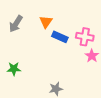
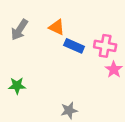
orange triangle: (46, 22) -> (57, 27), turned -40

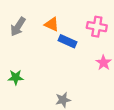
pink cross: (105, 46) -> (97, 27), moved

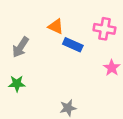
gray arrow: (18, 27) -> (21, 47), moved

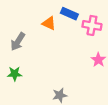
blue rectangle: (73, 45) -> (69, 14), moved

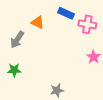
orange triangle: (49, 23) -> (38, 22), moved

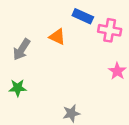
orange triangle: (38, 22) -> (57, 37), moved

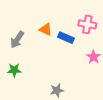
blue rectangle: (83, 16) -> (66, 38), moved

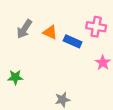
gray arrow: (17, 40) -> (24, 29), moved

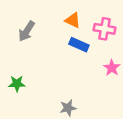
orange triangle: (50, 32) -> (73, 20), moved

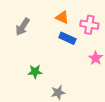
green star: (17, 84) -> (35, 72), moved

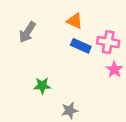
pink cross: (89, 25) -> (108, 42), moved

